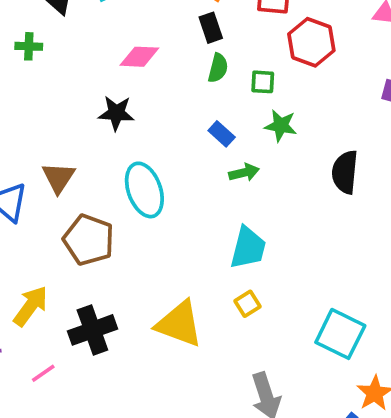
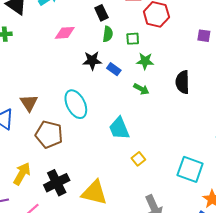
black star: (116, 113) -> (92, 61), moved
green arrow: (244, 173) -> (141, 89), moved, turned 49
cyan trapezoid: (248, 248) -> (119, 128), moved, turned 150
yellow triangle: (179, 324) -> (94, 193), moved

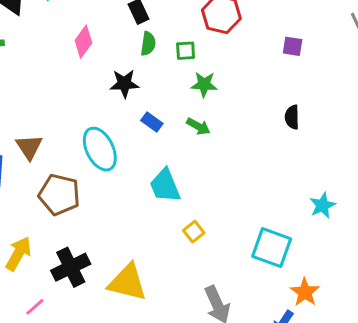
pink diamond: (65, 33) -> (83, 42), turned -50
blue rectangle: (114, 69) -> (152, 122), moved
black semicircle: (183, 82) -> (292, 117), moved, size x0.7

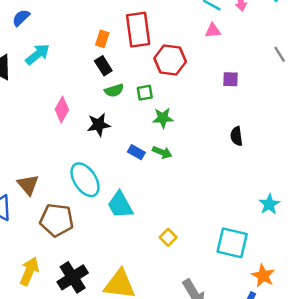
pink diamond: (83, 42) -> (62, 110), moved
green semicircle: (148, 44) -> (114, 90), turned 72
blue rectangle: (152, 122) -> (136, 152), moved
cyan trapezoid: (165, 186) -> (120, 205), moved

